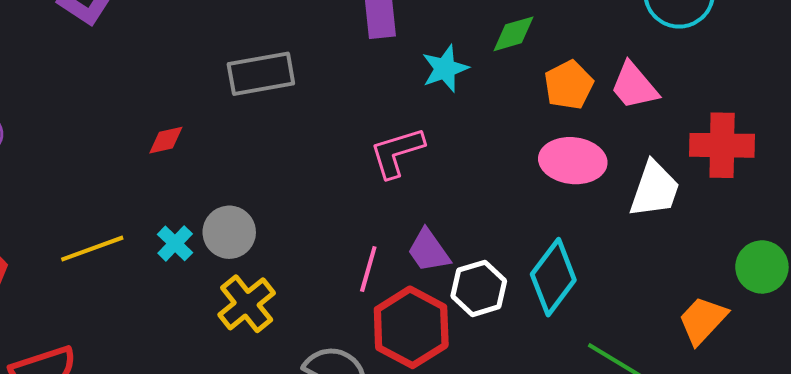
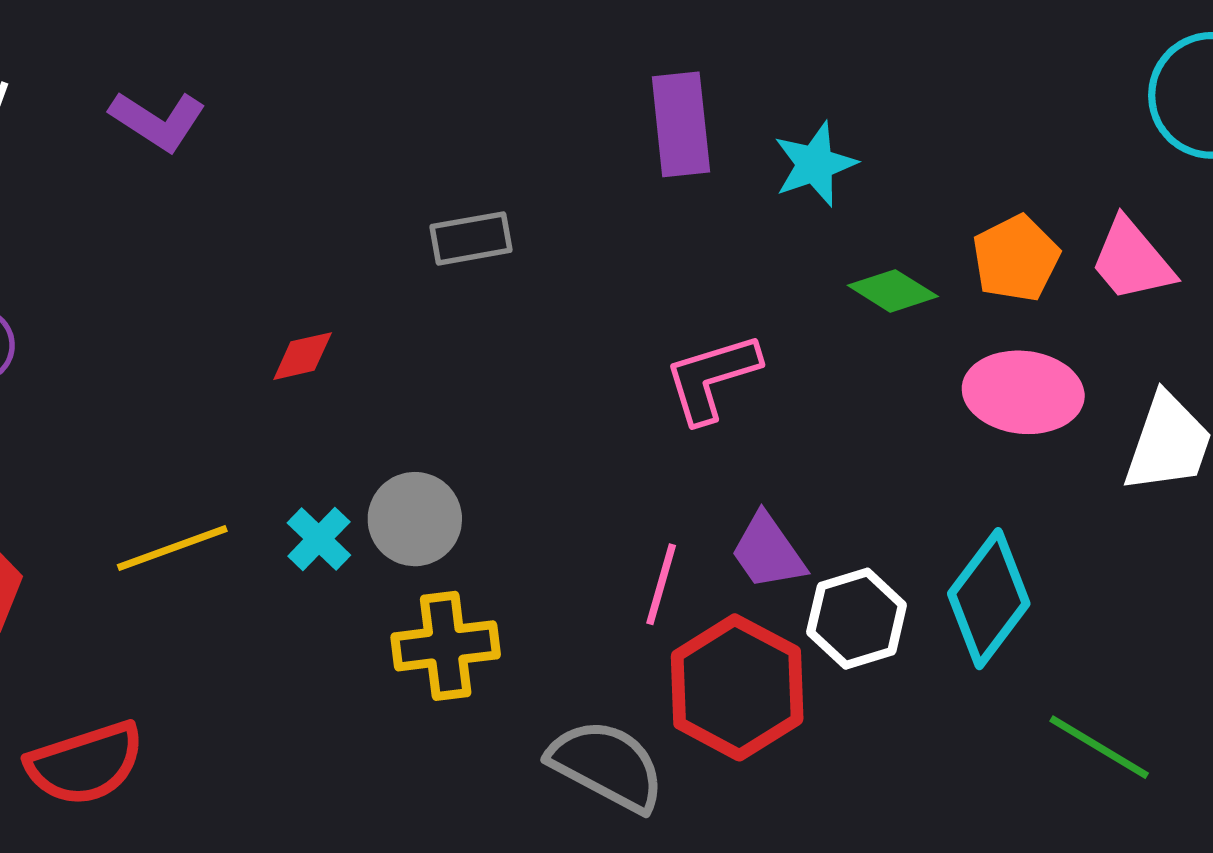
green diamond: (513, 34) -> (893, 291), moved, turned 48
cyan star: (445, 69) -> (815, 164), moved
gray rectangle: (261, 74) -> (471, 238), size x0.7
yellow cross: (247, 304) -> (446, 646), turned 32

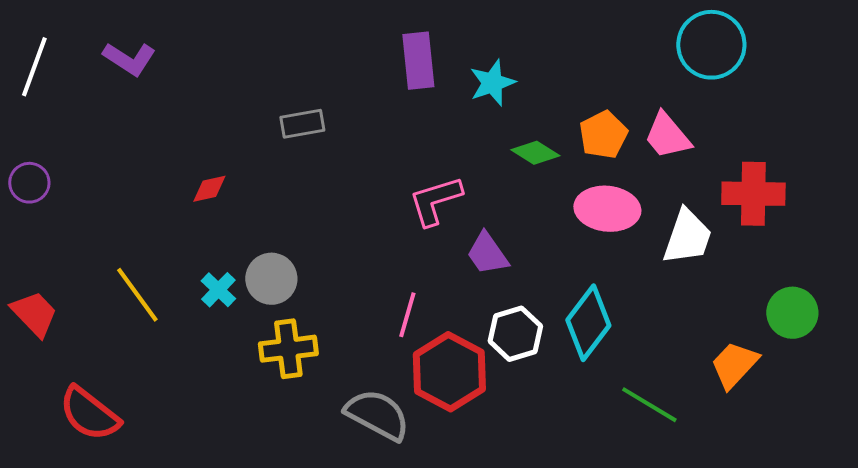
yellow line: (172, 548) -> (137, 295), turned 74
purple trapezoid: (768, 552) -> (487, 254), moved
red semicircle: (85, 763) -> (89, 414), turned 56

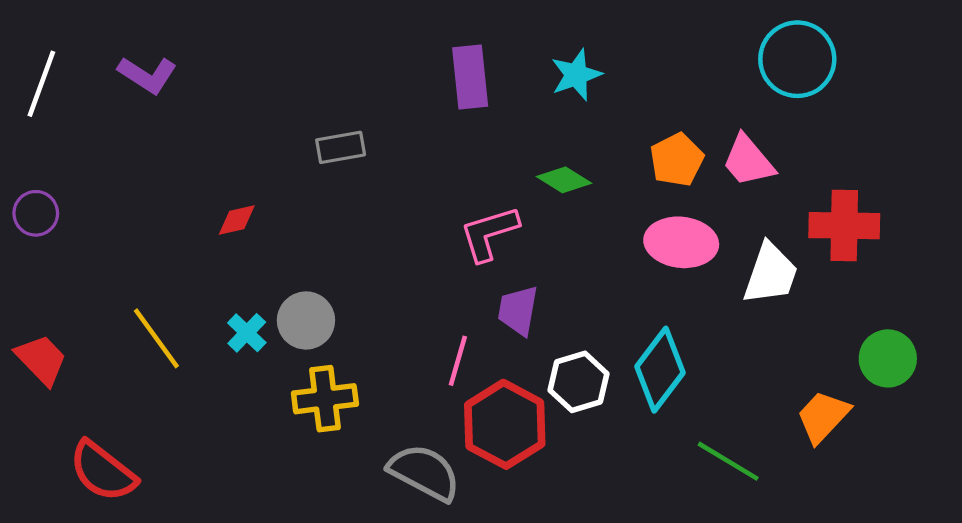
cyan star: (492, 83) -> (576, 75), moved
green diamond: (535, 153) -> (564, 180), moved
purple trapezoid: (487, 254) -> (518, 310), moved, turned 45

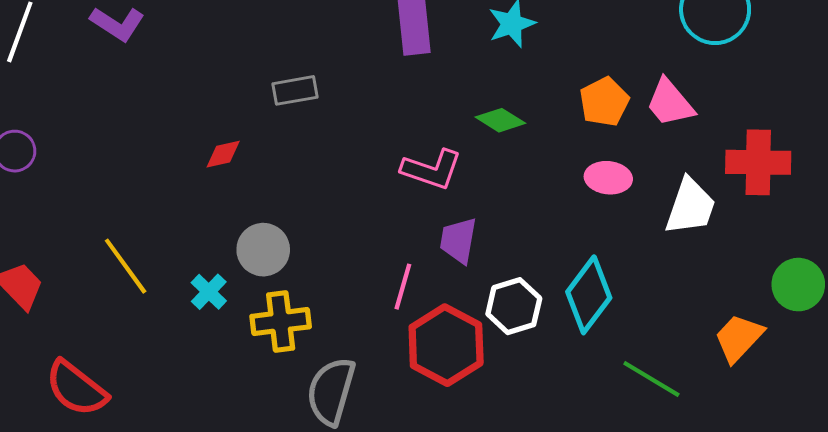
red diamond: (237, 220) -> (223, 154), moved
pink L-shape: (489, 233) -> (432, 170), turned -144
pink ellipse: (681, 242) -> (608, 178), size x0.7
cyan cross: (247, 333) -> (209, 292), moved
gray semicircle: (424, 472) -> (331, 391), moved, turned -102

